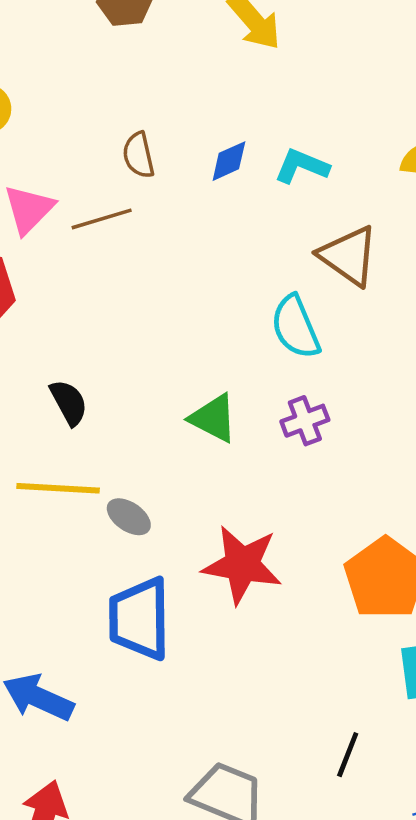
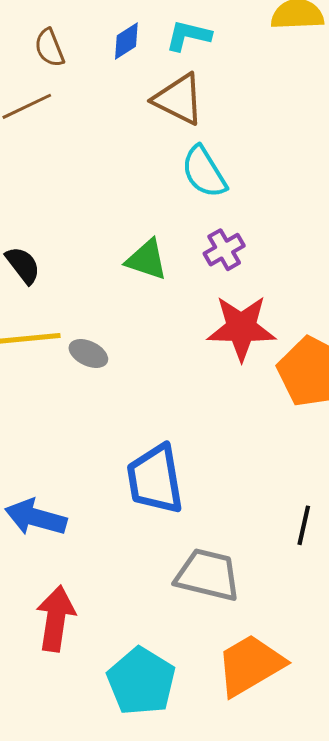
brown triangle: (349, 256) -> (179, 99), moved
red star: (242, 565) -> (241, 328), moved
blue trapezoid: (139, 619) -> (155, 479), moved

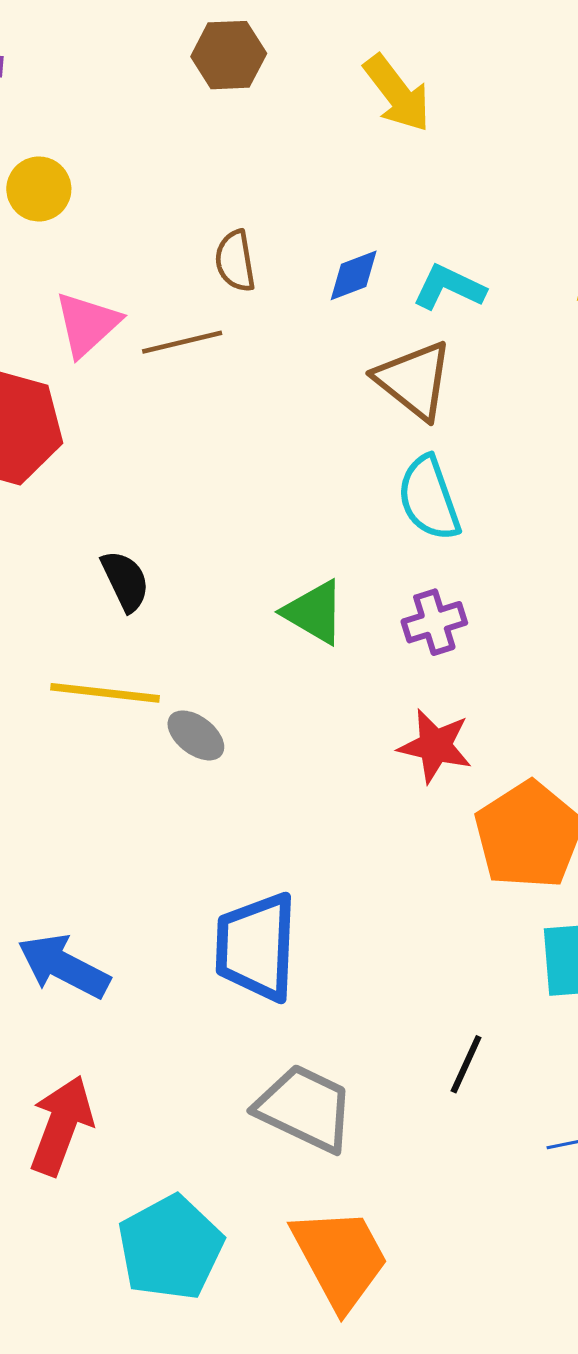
red star: (241, 328) -> (435, 746), size x0.7
orange trapezoid: (250, 665) -> (340, 1258), turned 80

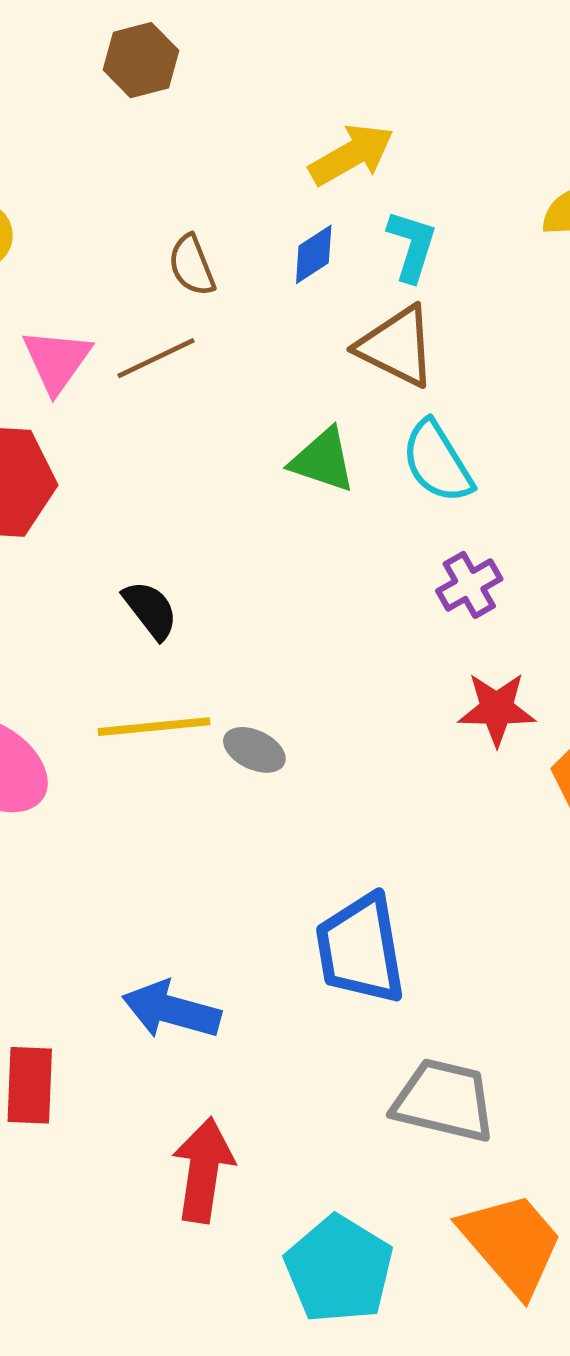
yellow arrow: (397, 93) -> (351, 155), moved, turned -70
cyan L-shape: (449, 287) -> (412, 246), turned 94
green triangle: (314, 612) -> (323, 460), moved

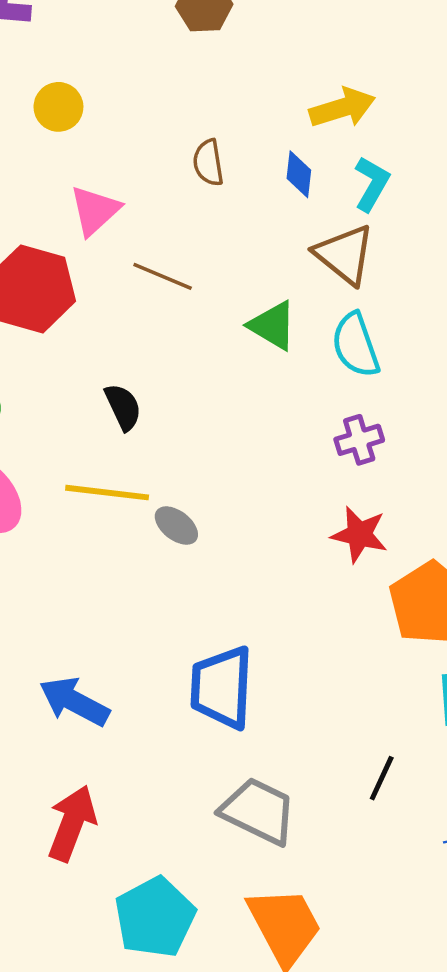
blue diamond: (314, 254) -> (299, 174), turned -63
brown line: (156, 358) -> (163, 276), moved, turned 36

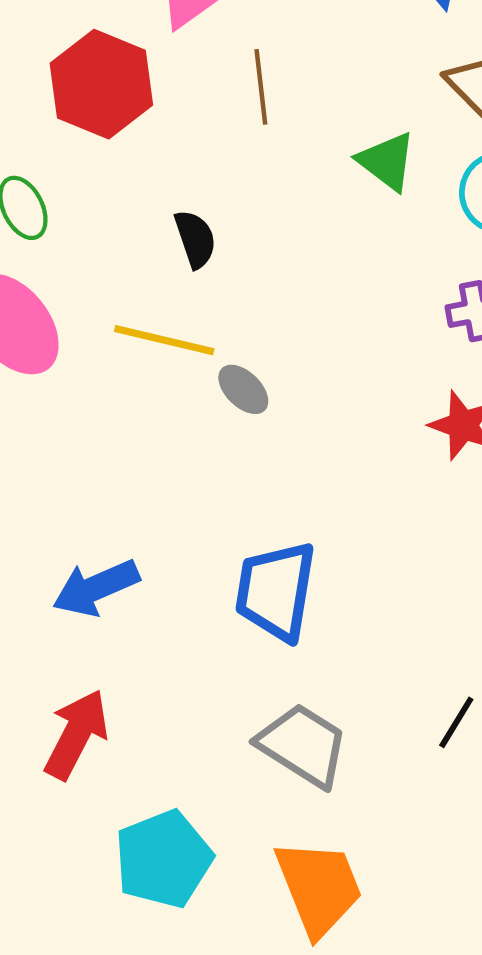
brown line: (163, 276) -> (261, 87), turned 54
blue arrow: (74, 702) -> (96, 588), turned -58

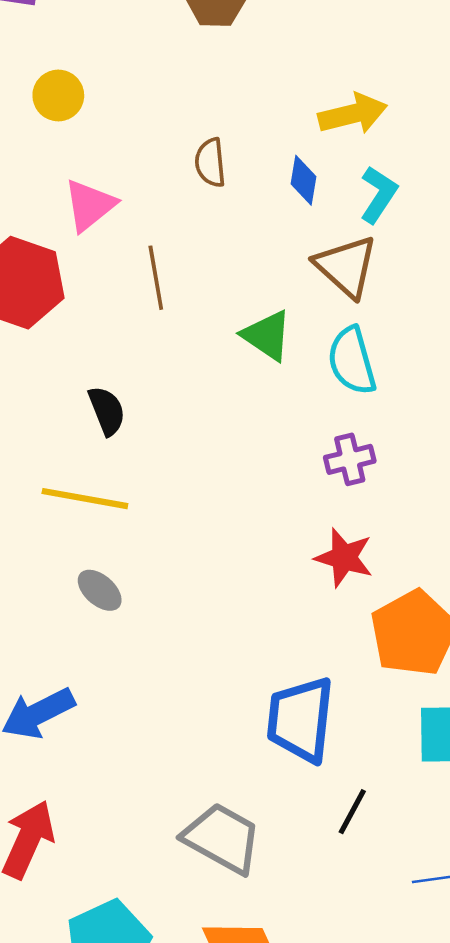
gray ellipse: (243, 389) -> (100, 590), moved
blue trapezoid: (276, 591) -> (300, 720), moved

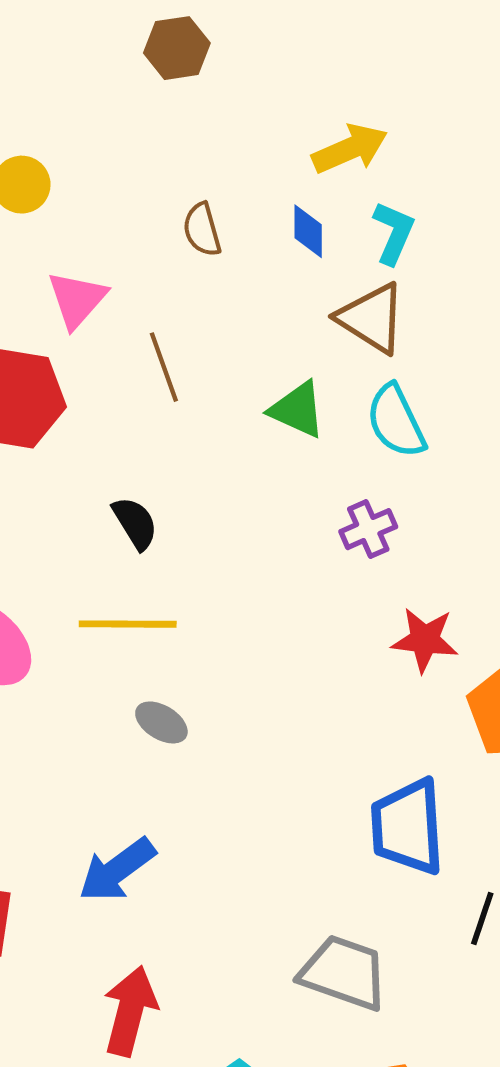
purple cross: (350, 459) -> (368, 529), moved

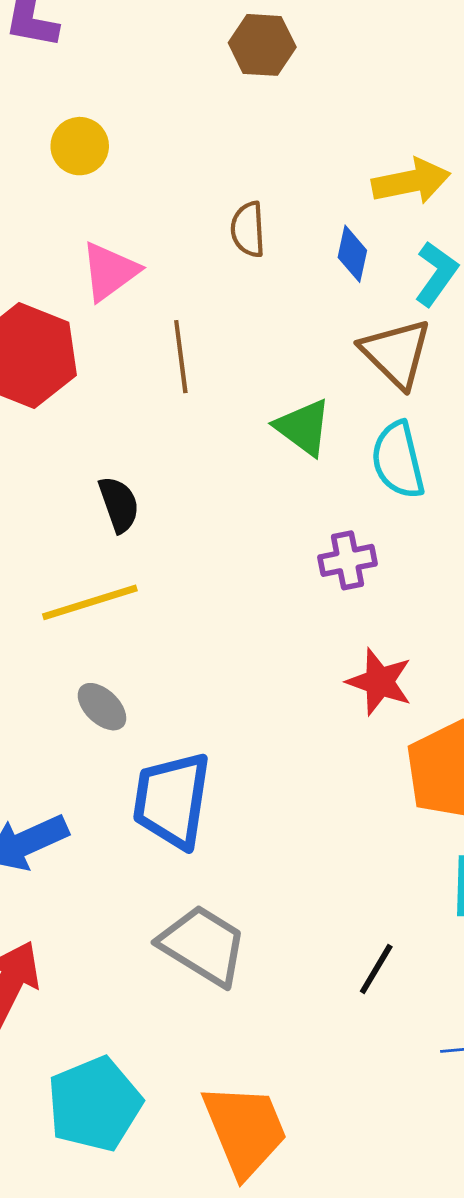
yellow line: (128, 624) -> (90, 602), turned -30
blue trapezoid: (408, 827) -> (172, 800), moved
gray trapezoid: (344, 973) -> (203, 945), moved

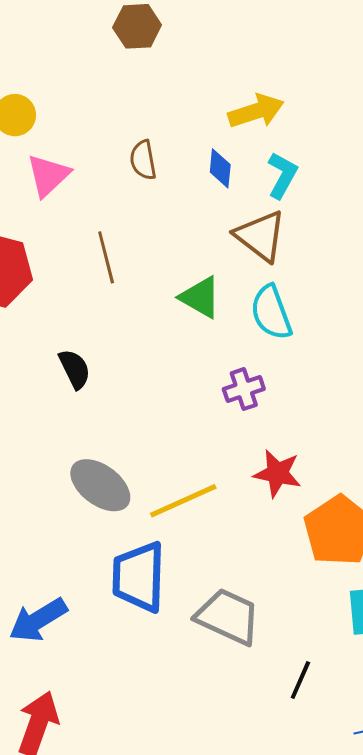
pink triangle: (110, 271) -> (48, 175), moved
yellow line: (90, 602) -> (183, 501), moved
gray ellipse: (102, 707) -> (100, 485), moved, size x1.6
gray trapezoid: (203, 945) -> (228, 617), moved

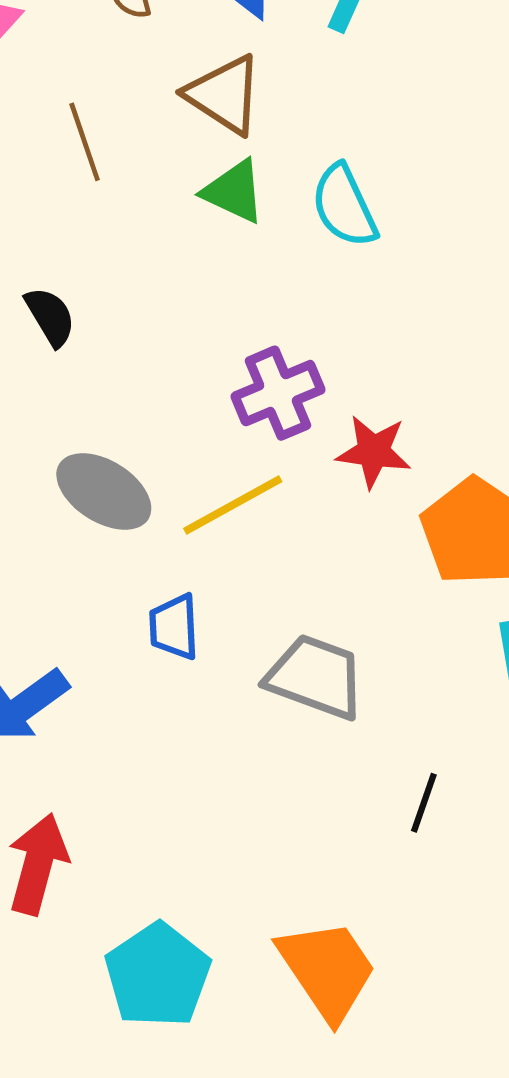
brown triangle: (260, 236) -> (224, 95), moved
purple cross: (244, 389) -> (278, 393), moved, size x1.4
blue trapezoid: (139, 577) -> (174, 627), size x0.6
black line: (300, 680) -> (424, 803), moved

